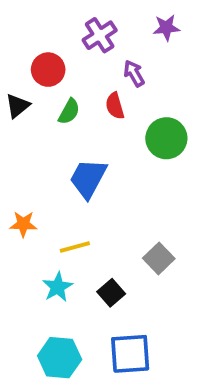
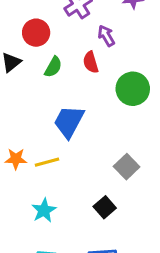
yellow line: (75, 247) -> (47, 162), moved
gray square: (159, 258) -> (127, 167), moved
black square: (111, 293) -> (105, 207), moved

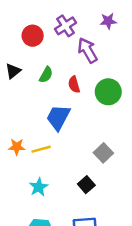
red circle: (36, 33) -> (33, 36), moved
purple arrow: (106, 36) -> (87, 50), size x1.5
red semicircle: (91, 62) -> (74, 84), moved

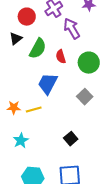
black triangle: (13, 71) -> (16, 39), moved
green semicircle: (46, 75) -> (38, 49), size x1.5
gray square: (103, 153) -> (85, 97), moved
cyan star: (39, 187) -> (21, 141), moved

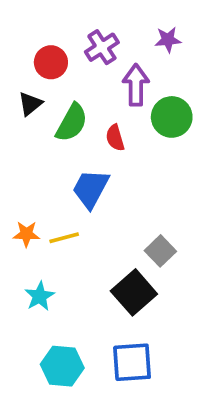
purple arrow: (72, 29) -> (136, 85), turned 30
green circle: (89, 63) -> (172, 117), moved
gray square: (85, 97) -> (160, 251), moved
black square: (71, 139) -> (134, 292), size x1.6

